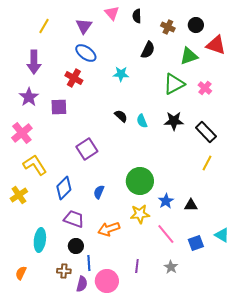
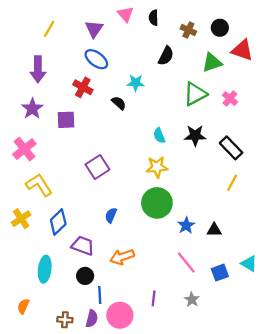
black semicircle: (121, 116) -> (119, 103), moved
blue diamond: (64, 188) -> (58, 222), moved
yellow star: (140, 214) -> (157, 167), moved
brown cross: (64, 271) -> (65, 320), moved

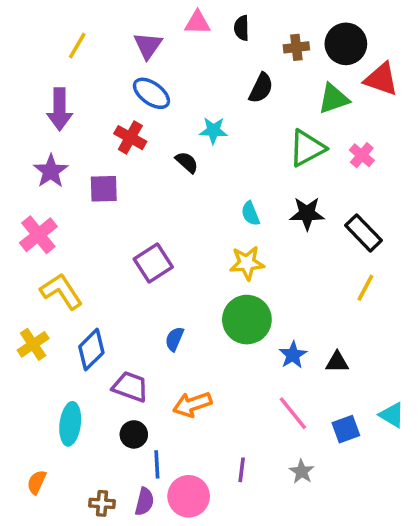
pink triangle: (126, 14) -> (197, 23), turned -48
black circle: (220, 28) -> (346, 44), size x1.5
brown cross: (188, 30) -> (296, 47), turned -32

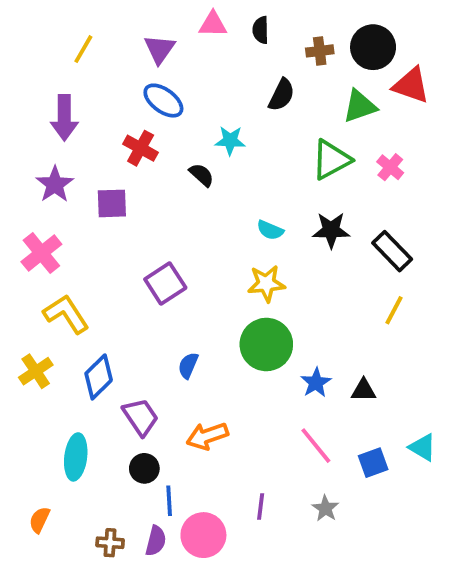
cyan semicircle: (250, 214) -> (270, 230), turned -45
purple trapezoid: (130, 387) -> (141, 417), turned 36

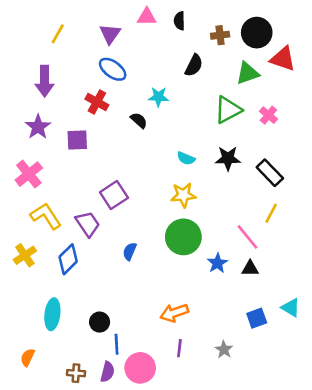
purple trapezoid: (141, 417) -> (88, 224), moved
orange arrow: (207, 436) -> (174, 313), moved
pink line: (316, 446) -> (248, 237), moved

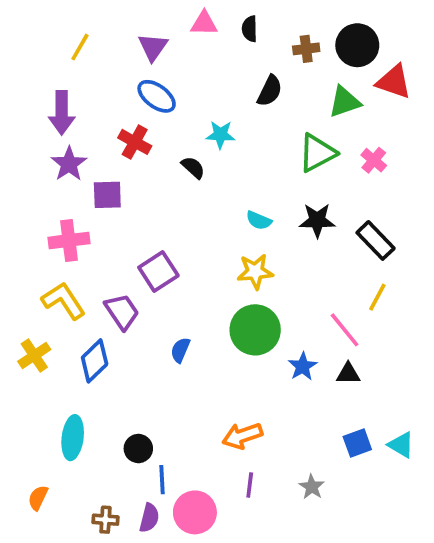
purple star: (38, 127) -> (69, 164), moved
pink cross: (29, 174) -> (69, 240), moved, turned 32
cyan triangle: (291, 308) -> (401, 445), moved

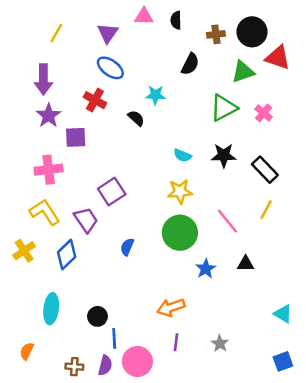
pink line: (345, 330) -> (228, 221), moved
blue star: (303, 366) -> (206, 269), moved
blue square: (357, 443) -> (283, 361), moved

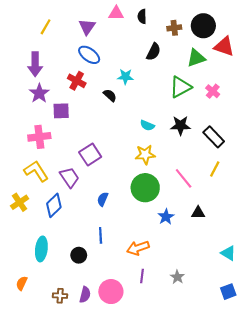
blue line: (114, 338) -> (101, 235), moved

